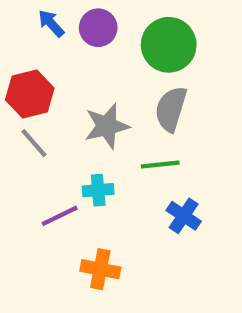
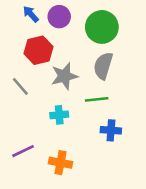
red hexagon: (30, 94) -> (39, 50), moved
purple line: (60, 216) -> (23, 151), moved
blue cross: (184, 216) -> (111, 130), turned -30

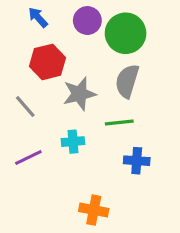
purple circle: (59, 17) -> (87, 21), moved
purple line: (23, 151) -> (28, 157), moved
orange cross: (60, 163) -> (94, 210), moved

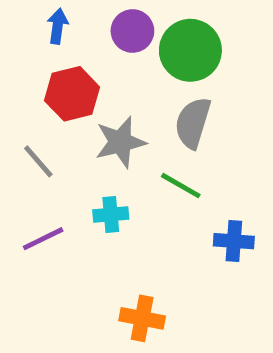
blue arrow: (38, 17) -> (58, 26), turned 50
green line: (119, 122) -> (181, 186), turned 36
blue cross: (137, 161) -> (234, 241), moved

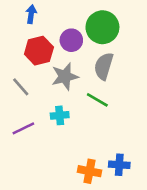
purple circle: (132, 31) -> (71, 40), moved
blue cross: (234, 241) -> (119, 165), moved
orange cross: (142, 318) -> (89, 171), moved

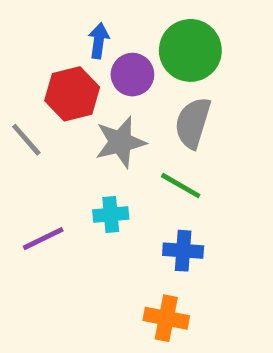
blue arrow: (31, 14) -> (99, 41), moved
gray line: (21, 87) -> (26, 140), moved
blue cross: (119, 165) -> (183, 251), moved

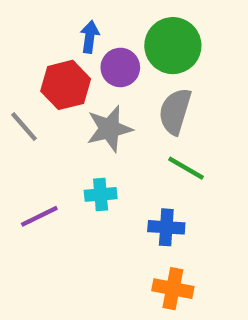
green line: (181, 186) -> (186, 168), moved
orange cross: (166, 318) -> (173, 289), moved

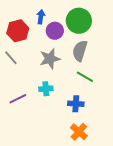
red hexagon: (66, 85) -> (18, 31), moved
orange cross: (173, 289) -> (79, 132), turned 30

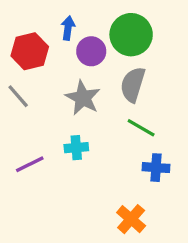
gray star: (50, 59) -> (83, 98), turned -30
blue cross: (76, 104) -> (156, 168), moved

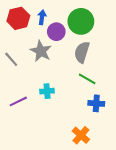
red hexagon: (30, 51) -> (18, 18), moved
gray star: (83, 98) -> (41, 51), moved

